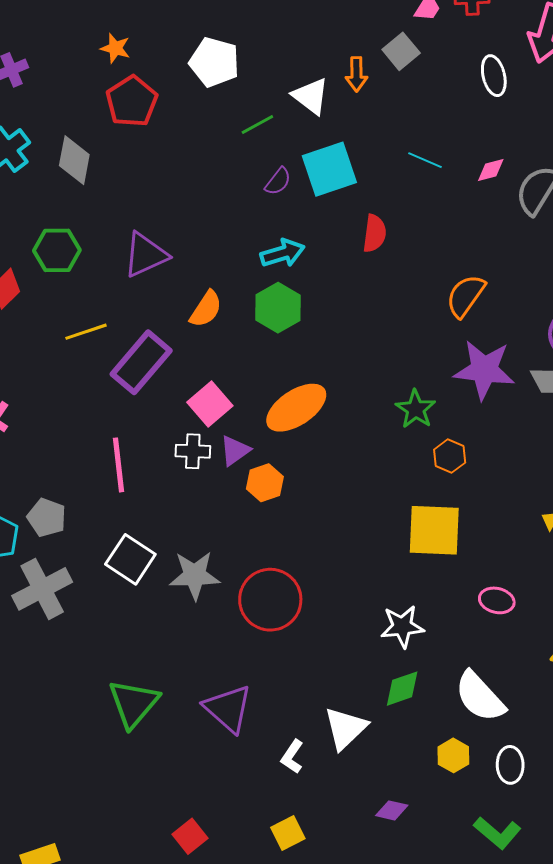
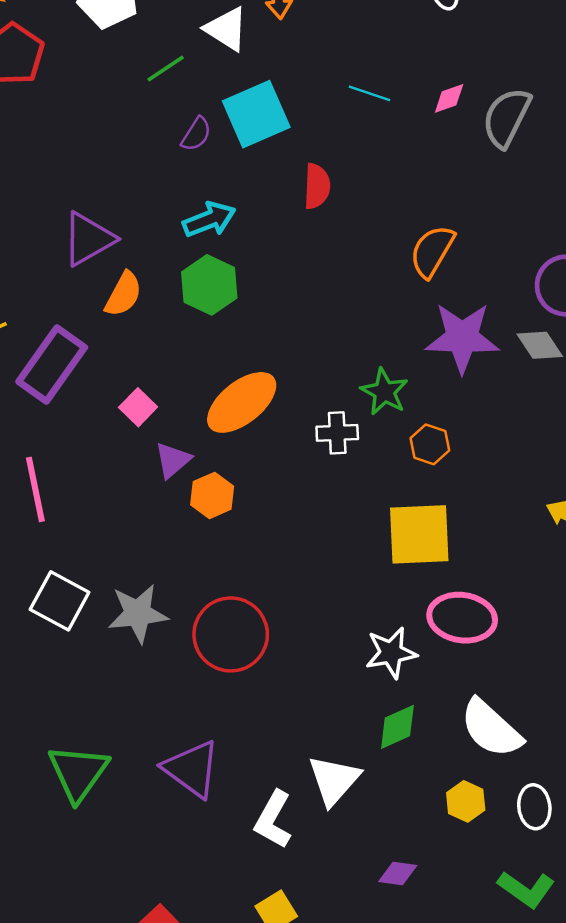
purple triangle: (145, 255) -> (88, 239), moved
pink square: (210, 404) -> (138, 407), size x0.7
white cross: (193, 451) -> (337, 433), moved
pink ellipse: (497, 600) -> (462, 618), moved, size x1.6
white L-shape: (292, 757) -> (273, 820), size x1.4

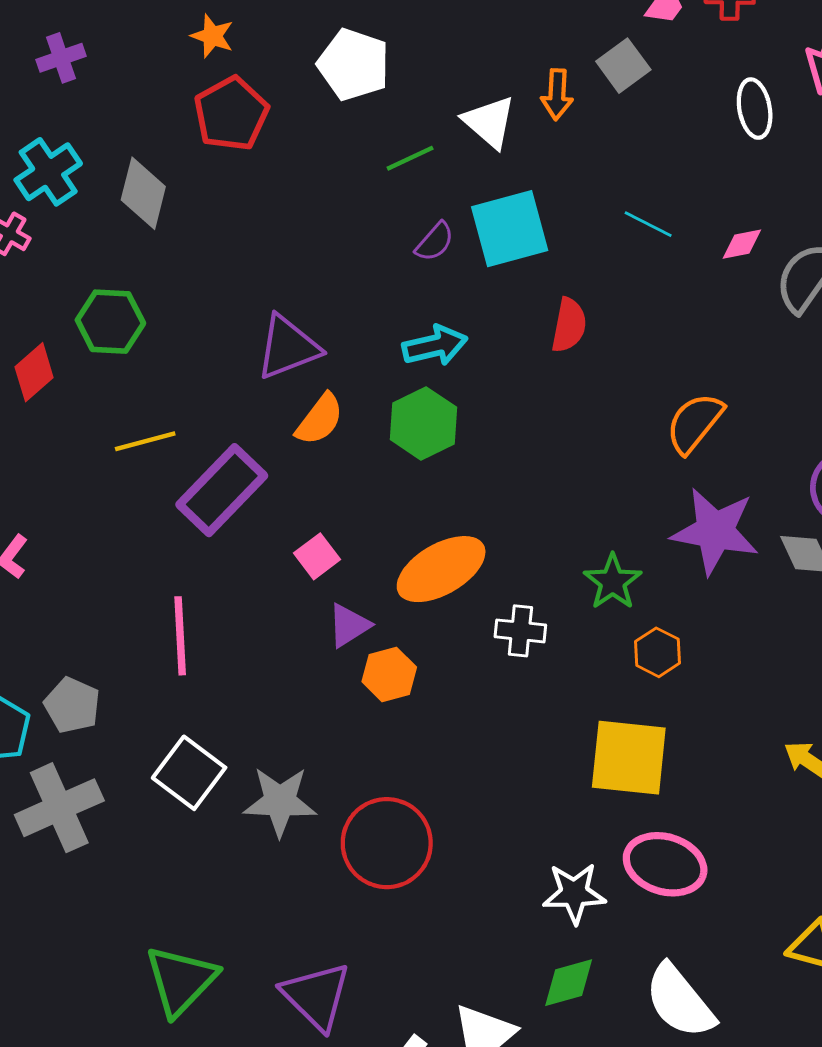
white cross: (337, 433) -> (520, 631), moved

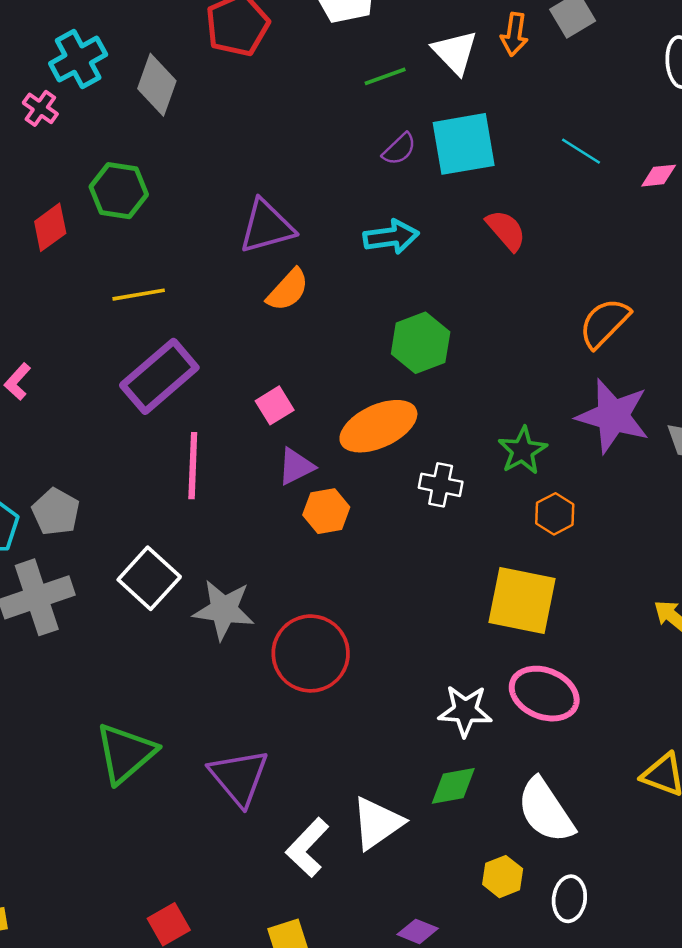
red semicircle: (569, 325) -> (506, 230), turned -57
green hexagon: (423, 423) -> (421, 343), moved
purple rectangle: (222, 490) -> (159, 376), moved
pink line: (180, 636) -> (193, 466), moved

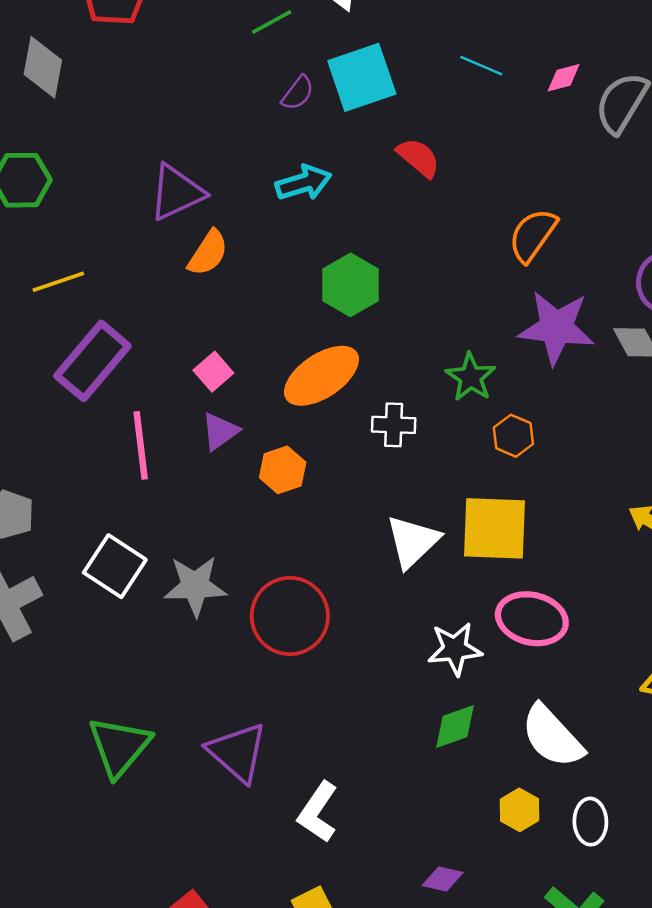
purple triangle: (296, 466) -> (220, 431), moved
white triangle: (377, 823) -> (413, 541), moved

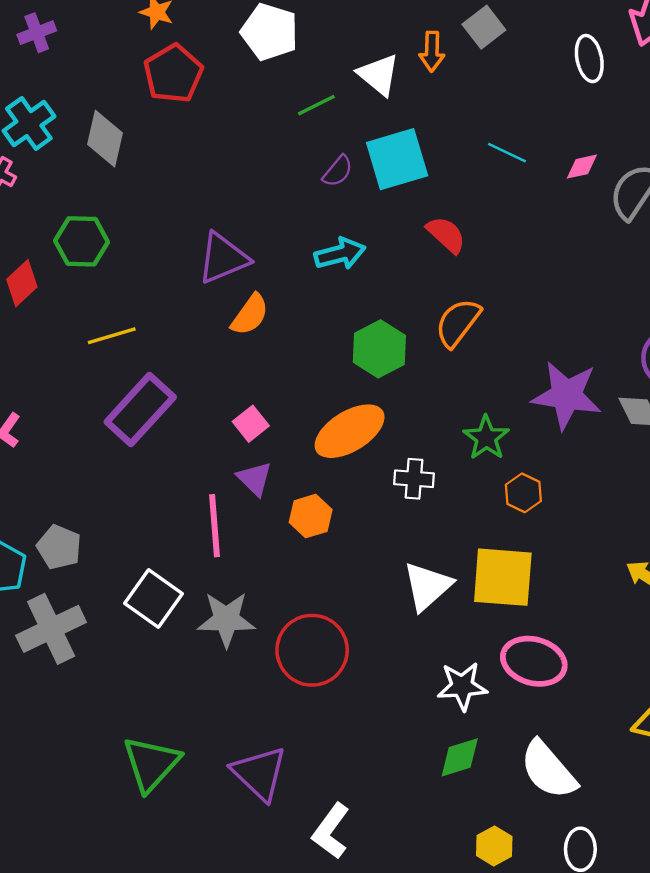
orange semicircle: (533, 235) -> (458, 323), moved
purple triangle: (220, 431) -> (255, 479), turned -42
pink line: (141, 445) -> (215, 526), moved
yellow hexagon: (519, 810) -> (494, 846), moved

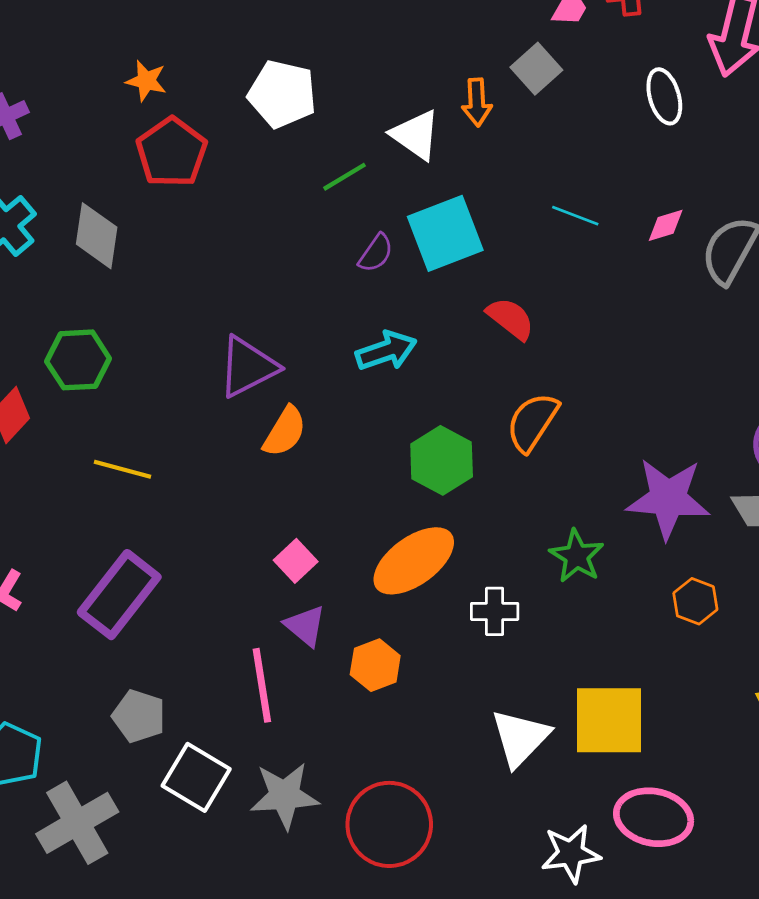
yellow line: (112, 336) -> (123, 469), turned 36
purple rectangle: (140, 410) -> (119, 595), moved
orange hexagon: (523, 493) -> (695, 601), moved
gray pentagon: (59, 547) -> (139, 716), moved

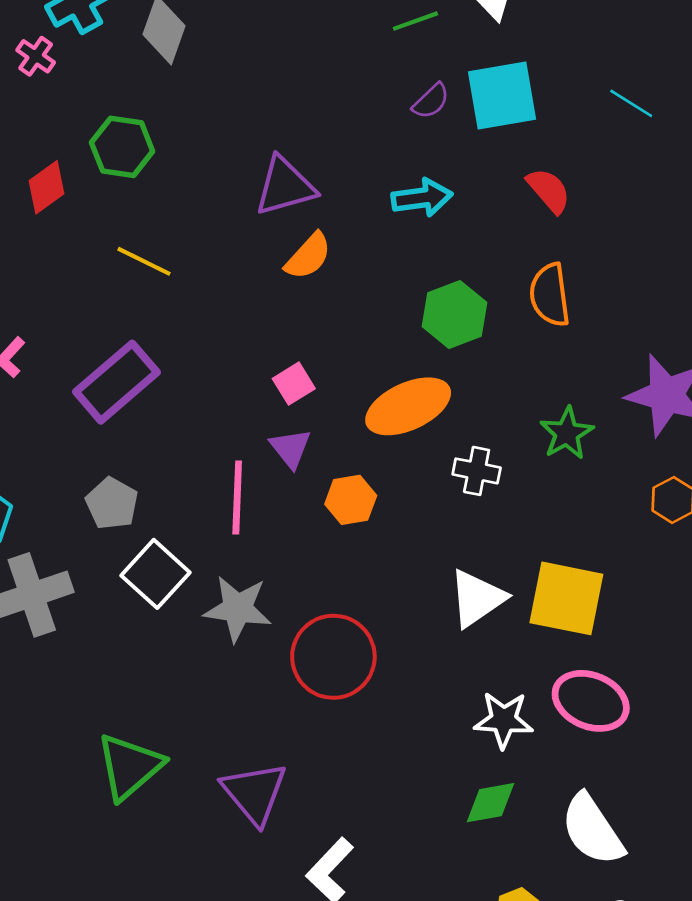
orange semicircle: (532, 422) -> (550, 295), turned -52

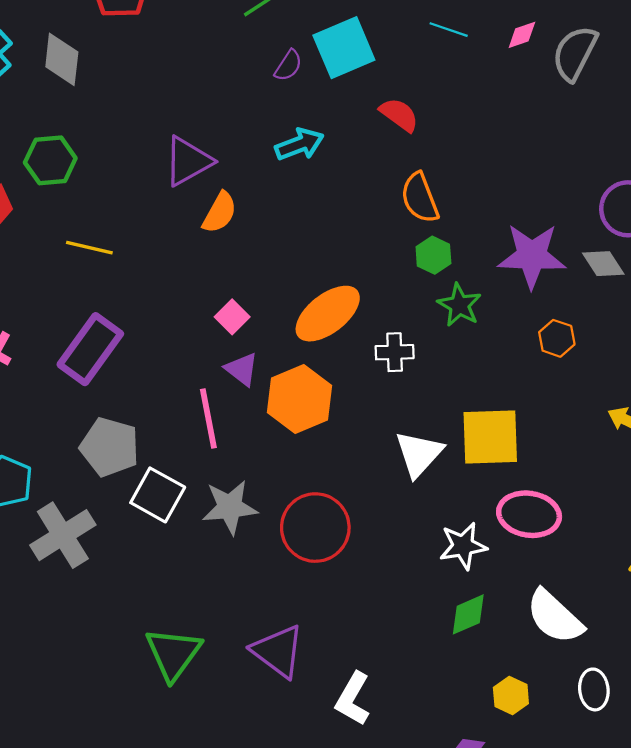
green hexagon: (455, 315) -> (433, 255), moved, size x0.7
orange hexagon: (351, 500) -> (299, 399), size x1.6
gray pentagon: (112, 503) -> (110, 447), size x1.4

